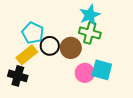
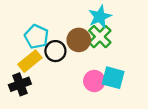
green cross: (90, 33) -> (100, 37), turned 30
brown circle: (71, 48) -> (79, 40), moved
black cross: (18, 76) -> (20, 84), turned -36

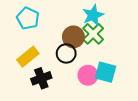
cyan pentagon: (37, 37) -> (28, 18), moved
black circle: (55, 51) -> (66, 53), moved
black cross: (20, 84) -> (41, 78), moved

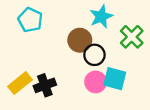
green cross: (93, 34) -> (132, 37), moved
black circle: (66, 53) -> (94, 55), moved
yellow rectangle: (28, 57) -> (20, 83), moved

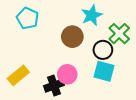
black circle: (94, 55) -> (103, 50), moved
pink circle: (96, 82) -> (67, 74), moved
black cross: (45, 85) -> (54, 86), moved

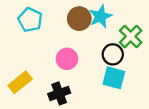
brown circle: (72, 37) -> (79, 19), moved
pink circle: (67, 74) -> (67, 59), moved

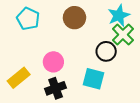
cyan star: (100, 16) -> (119, 16), moved
pink circle: (67, 59) -> (53, 62), moved
cyan square: (114, 78) -> (93, 79), moved

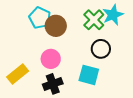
brown circle: (74, 18) -> (56, 26), moved
cyan pentagon: (28, 19) -> (40, 18), moved
green cross: (123, 35) -> (94, 20), moved

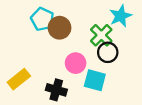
green cross: (94, 20) -> (101, 35), moved
pink circle: (51, 59) -> (76, 63), moved
black cross: (53, 84) -> (56, 90), turned 36

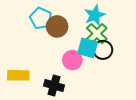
cyan star: (121, 16) -> (95, 15), moved
yellow rectangle: (19, 79) -> (18, 75), turned 40
cyan square: (95, 80) -> (88, 48), moved

